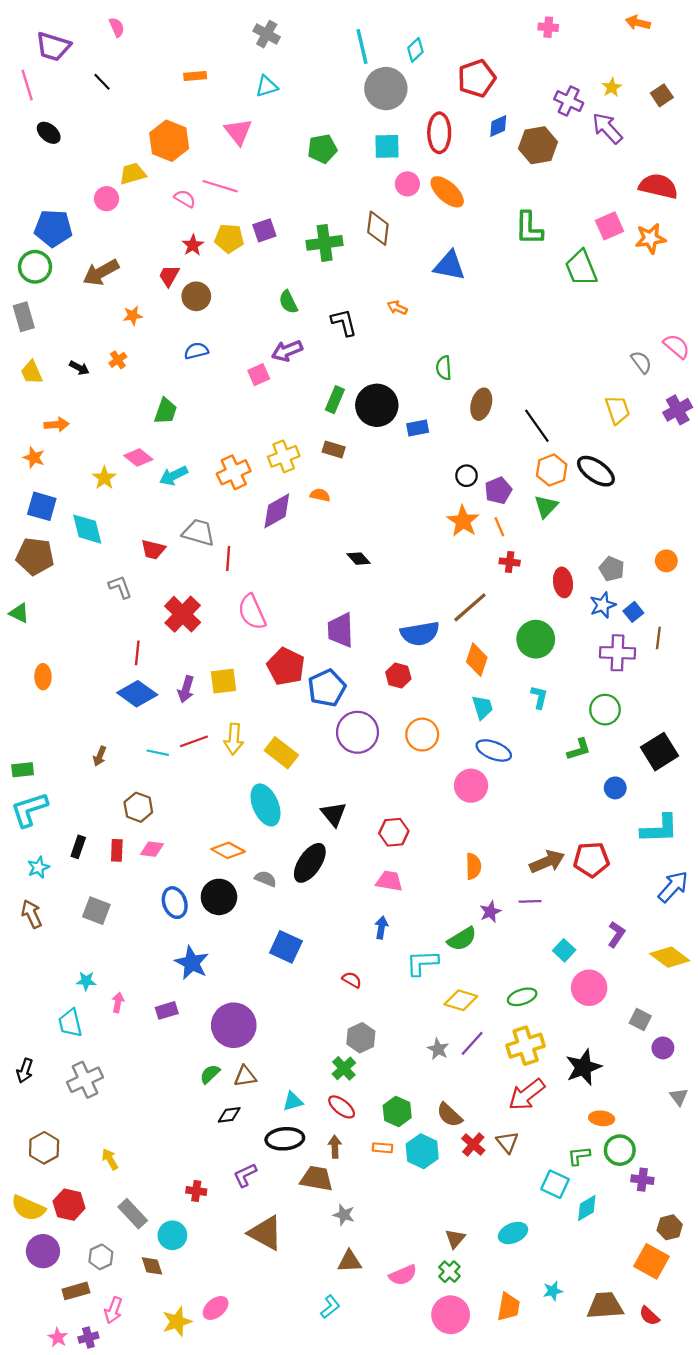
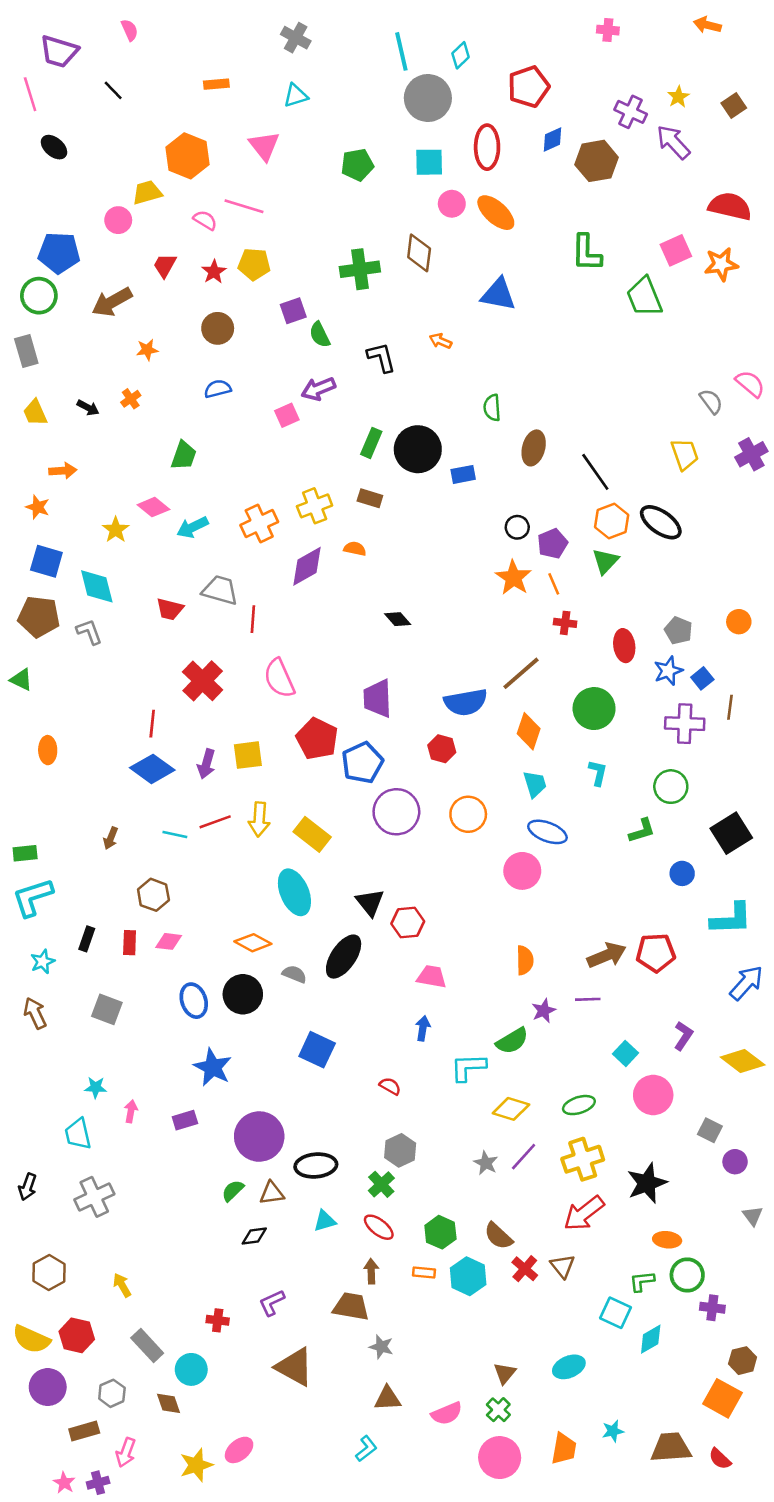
purple square: (264, 230) -> (293, 311), moved
red trapezoid: (169, 276) -> (165, 265), moved
gray L-shape: (120, 587) -> (89, 632), moved
red hexagon: (394, 832) -> (408, 923), moved
black ellipse: (285, 1139) -> (316, 1165), moved

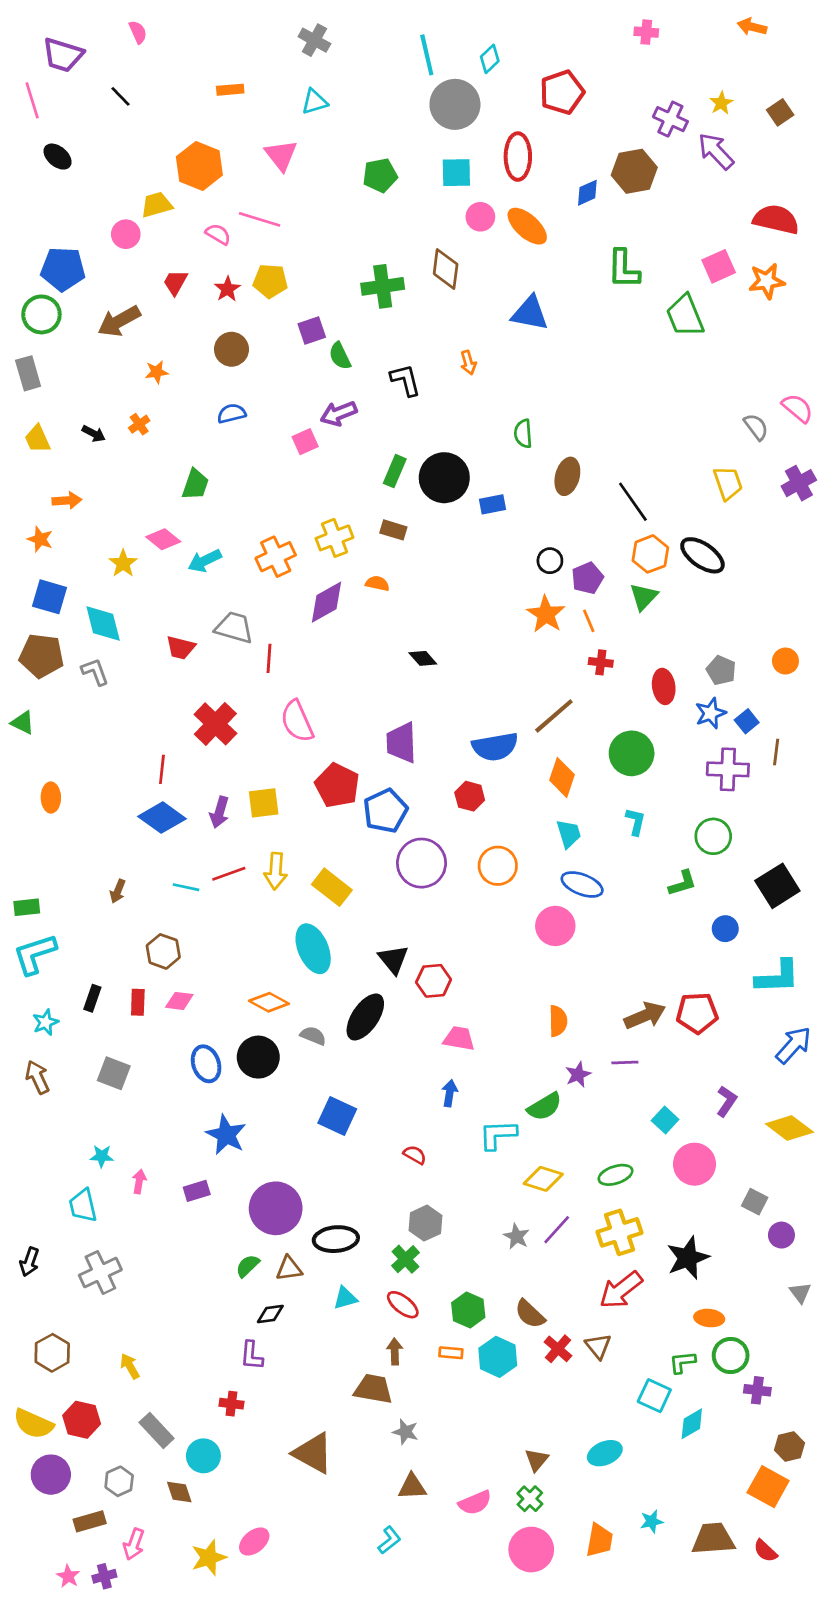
blue diamond: (552, 140) -> (587, 193), moved
orange arrow: (440, 341) -> (468, 363), turned -130
purple L-shape: (272, 1303) -> (252, 1355), moved, turned -60

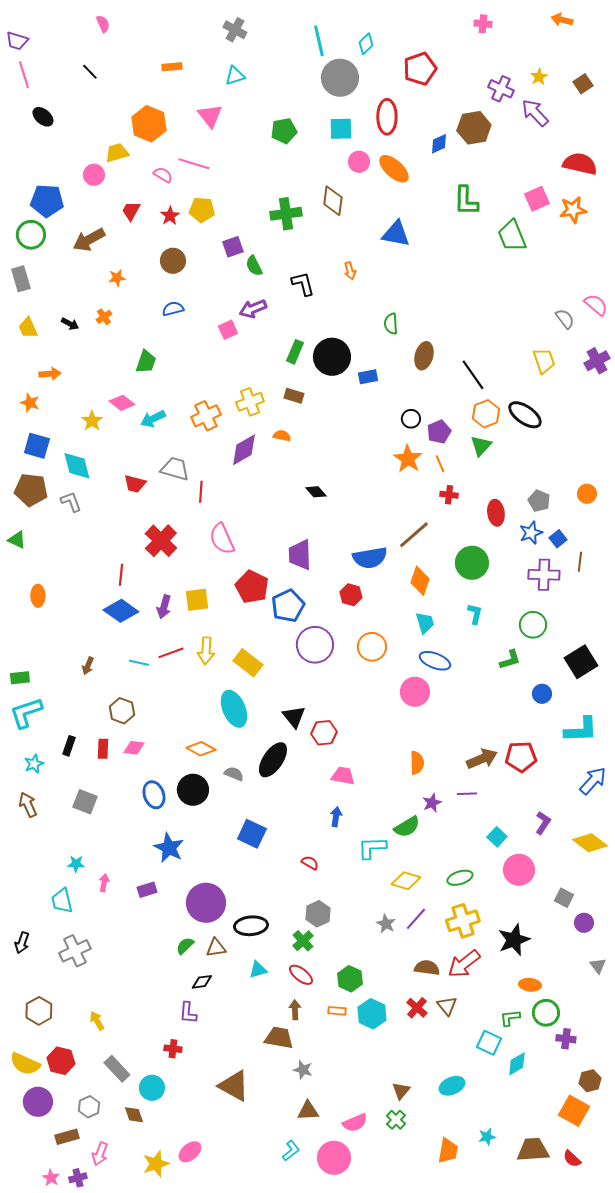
purple trapezoid: (63, 55) -> (17, 41), moved, size x0.7
brown semicircle: (530, 1314) -> (427, 968), moved, turned 145
pink circle: (531, 1550) -> (334, 1158), moved

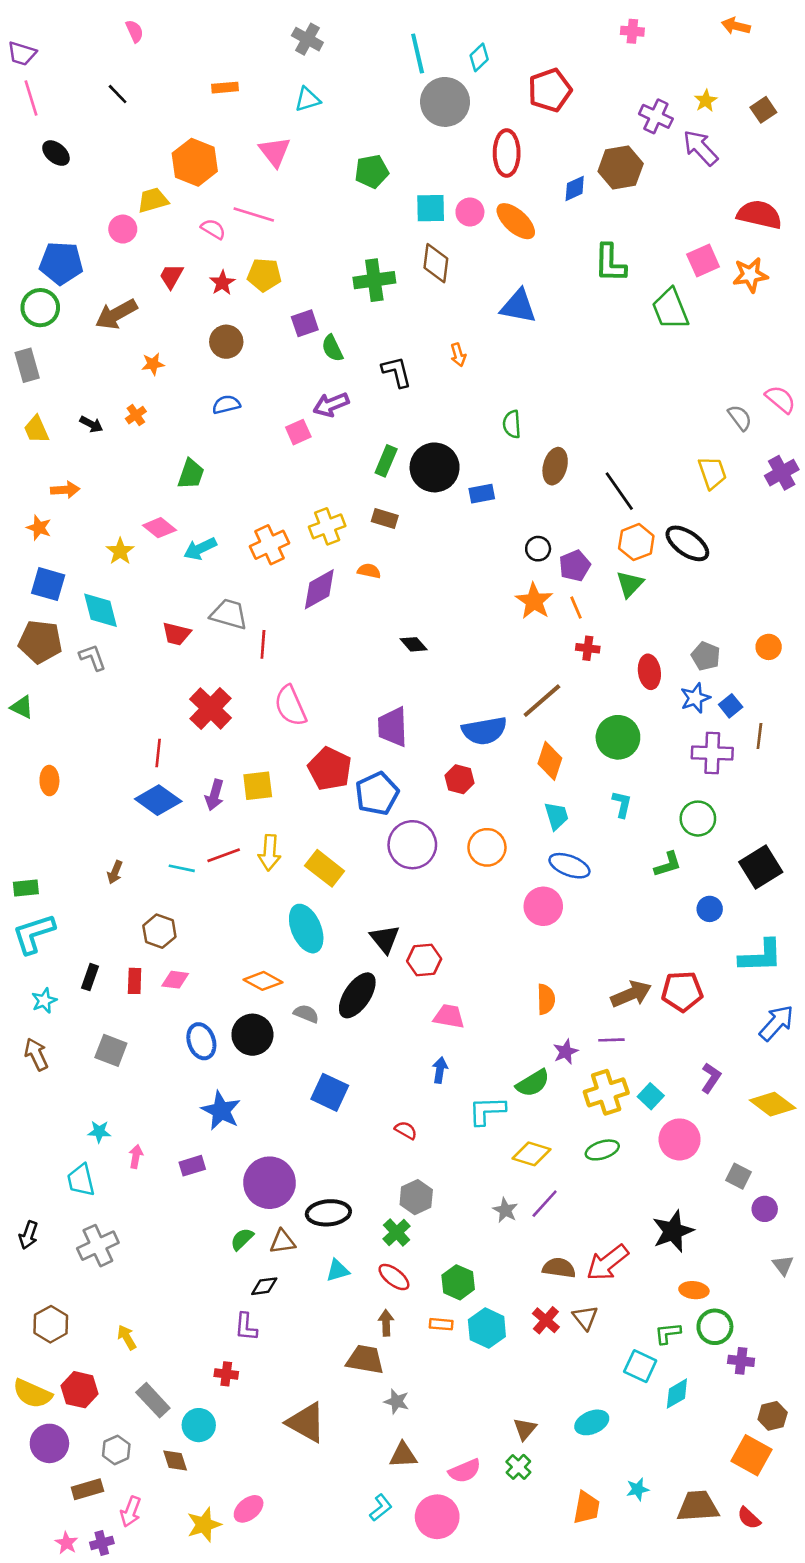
cyan square: (341, 129) -> (431, 208), moved
yellow cross: (463, 921) -> (606, 1092), moved

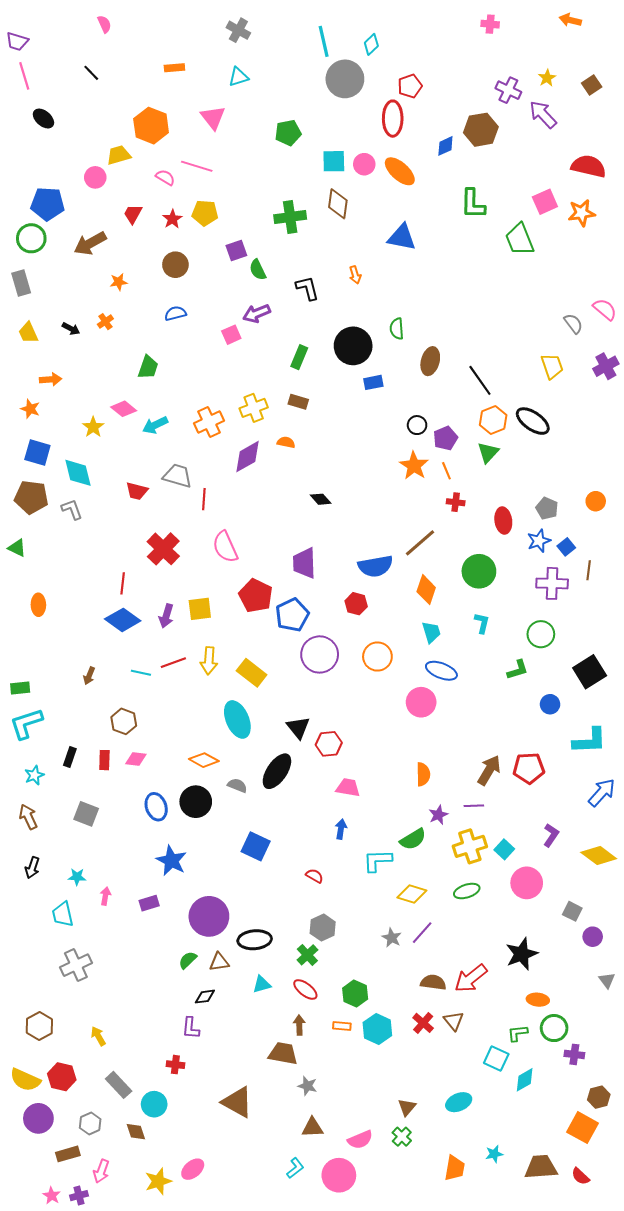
red pentagon: (550, 90) -> (410, 86), moved, size x0.7
black circle: (435, 467) -> (353, 346), moved
brown arrow: (631, 994) -> (489, 770), turned -36
black arrow: (28, 1235) -> (32, 868), moved

